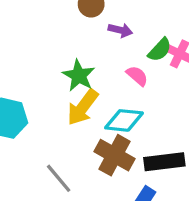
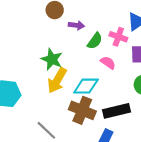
green semicircle: (160, 50) -> (95, 41), moved
pink semicircle: (137, 76) -> (108, 63), moved

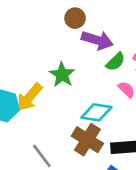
purple arrow: (76, 25) -> (97, 40), size x1.6
yellow arrow: (57, 80) -> (29, 97), moved

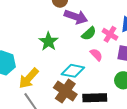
yellow arrow: (29, 97) -> (29, 78), moved

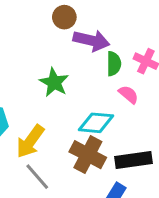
green semicircle: (89, 34) -> (114, 64), turned -42

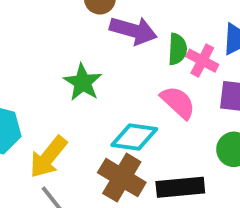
green semicircle: (114, 64) -> (177, 49), moved
pink semicircle: (129, 94) -> (178, 102), size x1.4

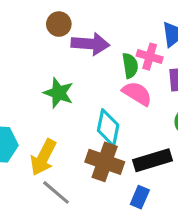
green semicircle: (177, 49) -> (130, 66), moved
cyan diamond: (134, 137) -> (108, 128), turned -75

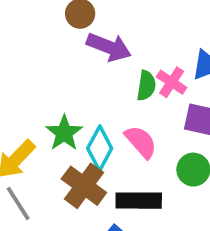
green star: (59, 93) -> (64, 133), moved
pink semicircle: (137, 93) -> (141, 142), moved

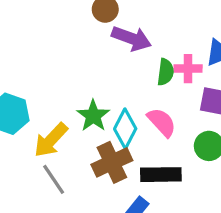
pink cross: (172, 82) -> (188, 69), turned -32
brown cross: (84, 186) -> (112, 162), turned 30

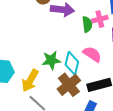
green star: (93, 116) -> (51, 60), turned -30

